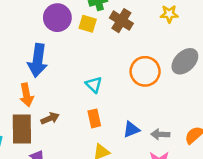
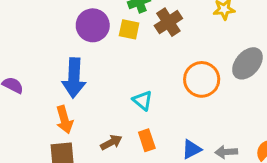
brown cross: (121, 21) -> (168, 22), turned 30
brown arrow: (50, 118) -> (111, 142), moved

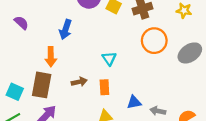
blue arrow: (74, 78) -> (66, 29), size x0.7
orange circle: (202, 79) -> (154, 41), moved

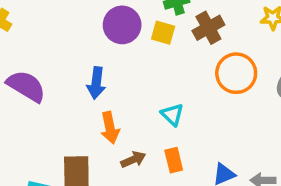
purple semicircle: (21, 23) -> (26, 86), size x1.6
orange arrow: (51, 57) -> (110, 128), moved

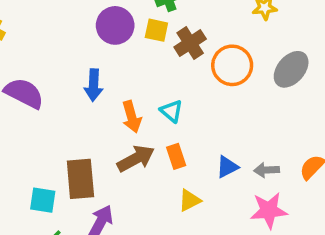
brown cross: (208, 28) -> (190, 43), moved
orange arrow: (110, 128) -> (132, 117), moved
brown arrow: (133, 159) -> (136, 159), size x1.5

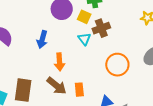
orange circle: (232, 65) -> (117, 65), moved
cyan triangle: (172, 111) -> (84, 39), moved
brown arrow: (136, 159) -> (57, 86), turned 55

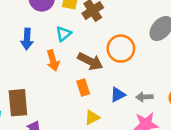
cyan triangle: (84, 39) -> (64, 34), moved, turned 40
brown arrow: (57, 86) -> (90, 61), moved

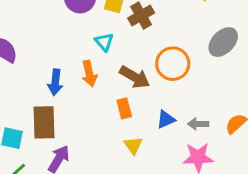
cyan triangle: (64, 34) -> (104, 42), turned -35
blue arrow: (27, 39) -> (55, 82), moved
yellow triangle: (92, 117) -> (133, 145), turned -42

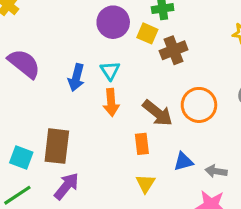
cyan triangle: (104, 42) -> (110, 71), moved
blue arrow: (55, 82) -> (76, 78), moved

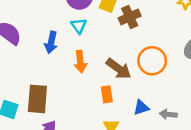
cyan triangle: (110, 71) -> (79, 26), moved

